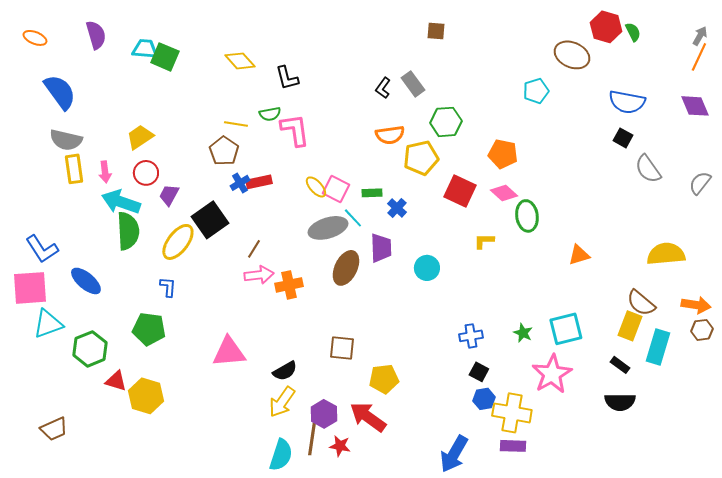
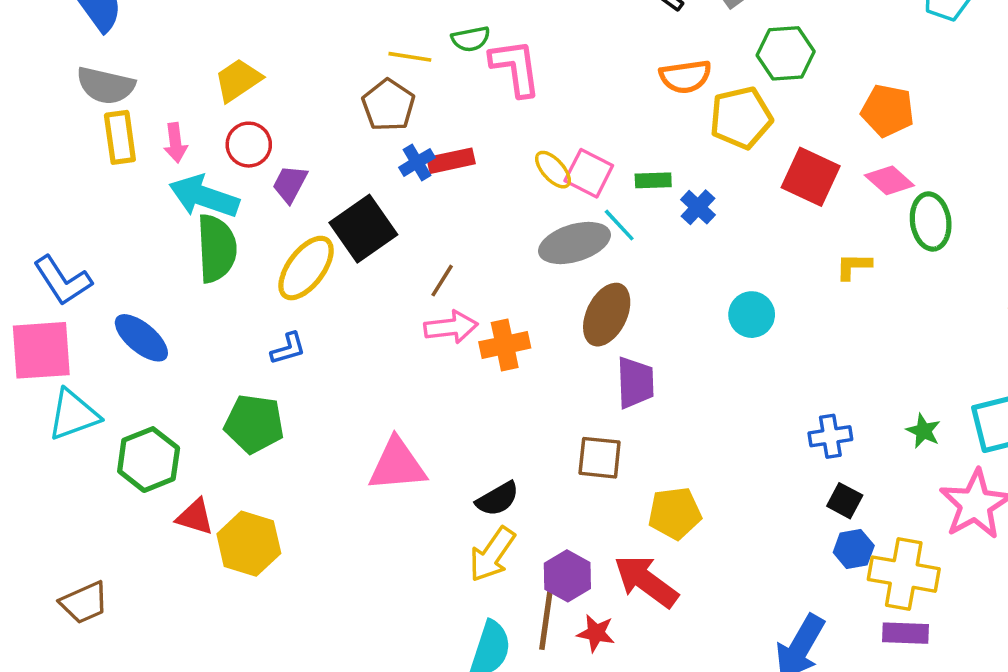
purple trapezoid: (381, 248) -> (635, 383), moved
blue L-shape: (168, 287) -> (288, 349), turned 70

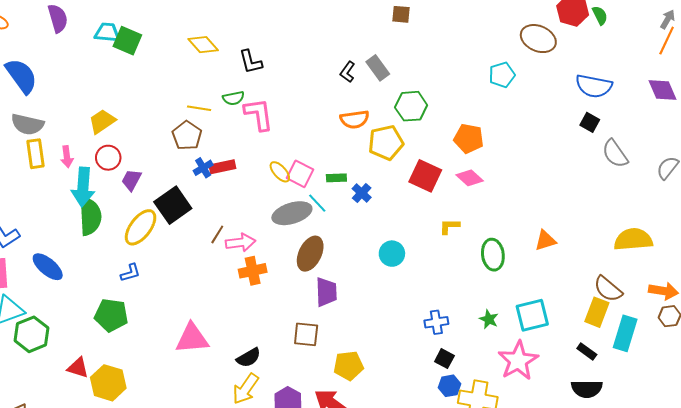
cyan arrow: (204, 196) -> (83, 187), turned -105
green ellipse: (931, 222) -> (493, 255), moved
pink arrow: (451, 327) -> (240, 242), moved
green hexagon: (149, 460) -> (31, 334), moved

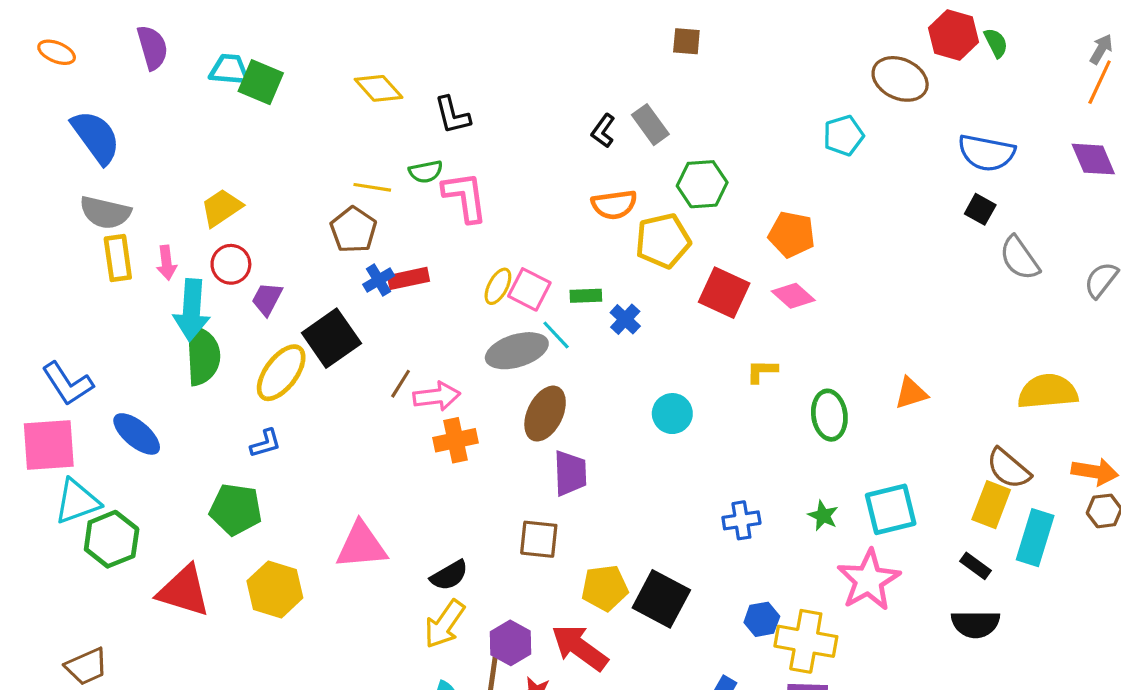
yellow ellipse: (280, 172) -> (498, 286), turned 70
black square: (444, 359) -> (661, 599), moved, size x1.8
red triangle: (78, 368) -> (184, 591), size x1.6
yellow hexagon: (108, 383) -> (275, 589), moved

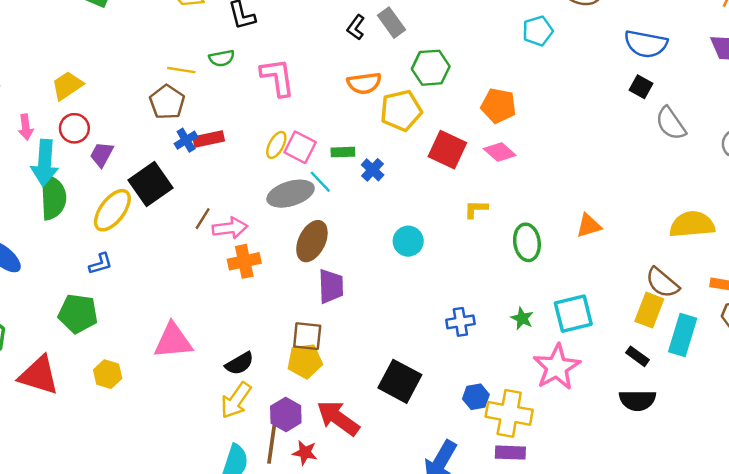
pink L-shape: (465, 197) -> (278, 77), moved
yellow pentagon: (605, 588) -> (305, 361), moved
yellow hexagon: (275, 589) -> (108, 374), size x0.7

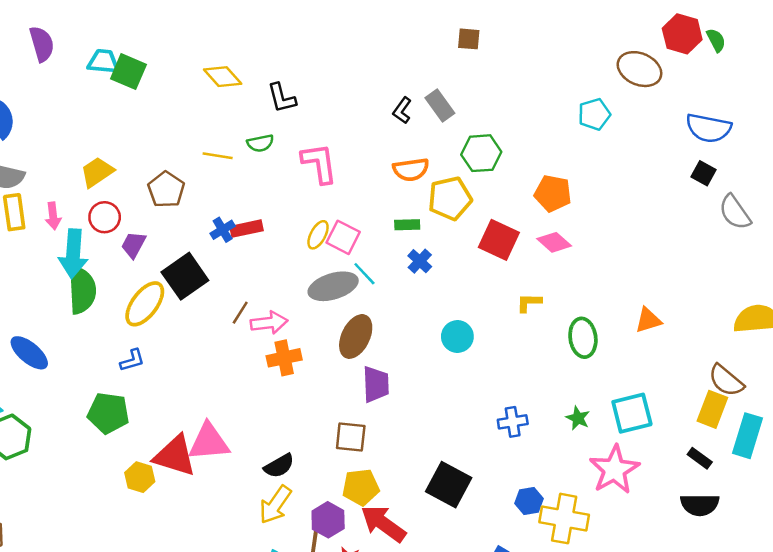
brown pentagon: (167, 102) -> (166, 190), moved
green rectangle: (343, 152) -> (407, 225), moved
yellow pentagon: (305, 361) -> (361, 487), moved
red triangle: (39, 375) -> (175, 456), moved

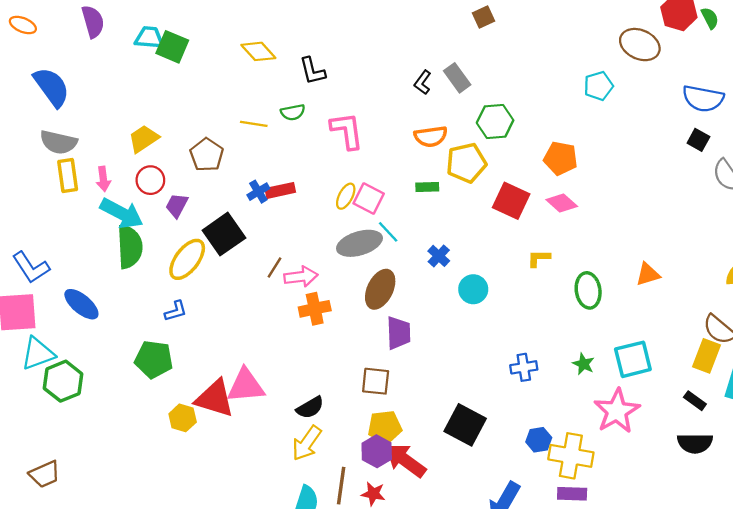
brown square: (469, 39) -> (484, 17), turned -30
cyan arrow: (73, 254) -> (122, 213), turned -66
blue cross: (420, 261) -> (439, 256), moved
purple hexagon: (328, 520) -> (377, 451), moved

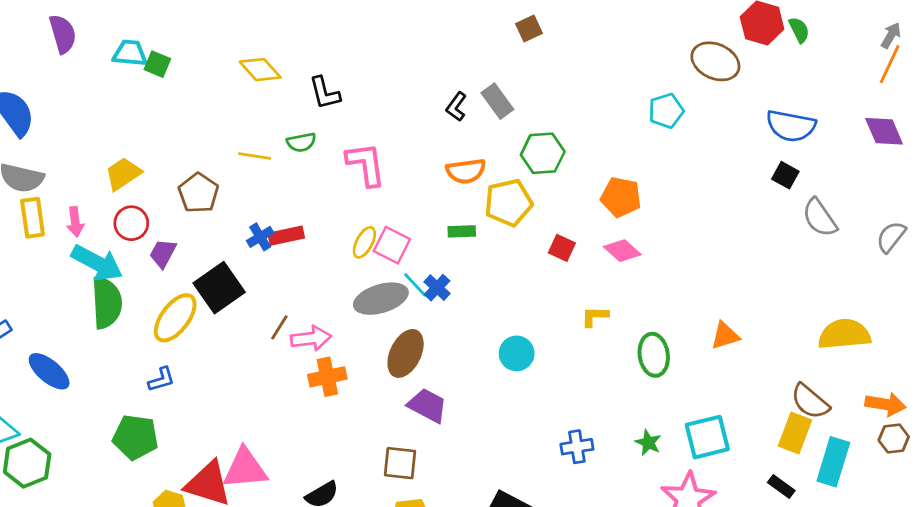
green square: (172, 47) -> (157, 64), size x0.7
red square: (511, 201) -> (562, 248), size x0.6
blue cross: (439, 256) -> (437, 288), moved
purple trapezoid: (399, 333) -> (427, 406), turned -60

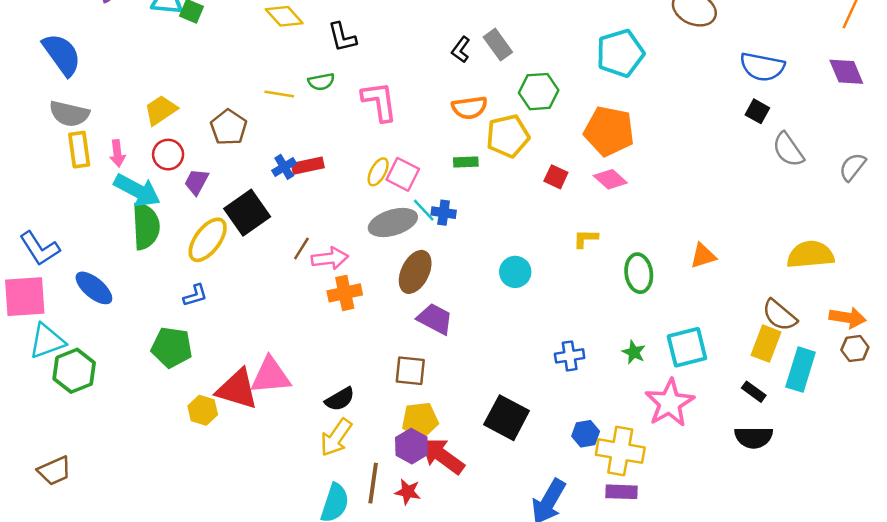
cyan pentagon: (666, 111) -> (620, 53), moved, size x1.5
orange pentagon: (621, 197) -> (609, 131), size x1.4
blue cross: (437, 288) -> (444, 213), turned -35

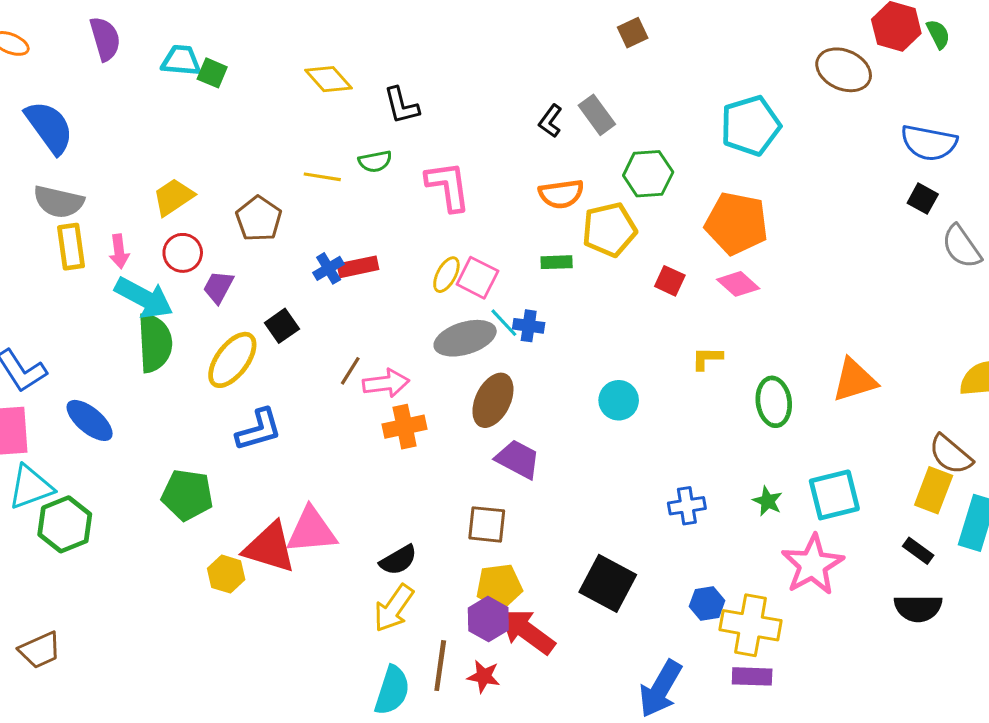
black square: (247, 213) -> (282, 326), size x0.6
orange triangle: (703, 256) -> (854, 380), size x1.4
blue L-shape: (195, 295) -> (259, 430), moved, size x1.5

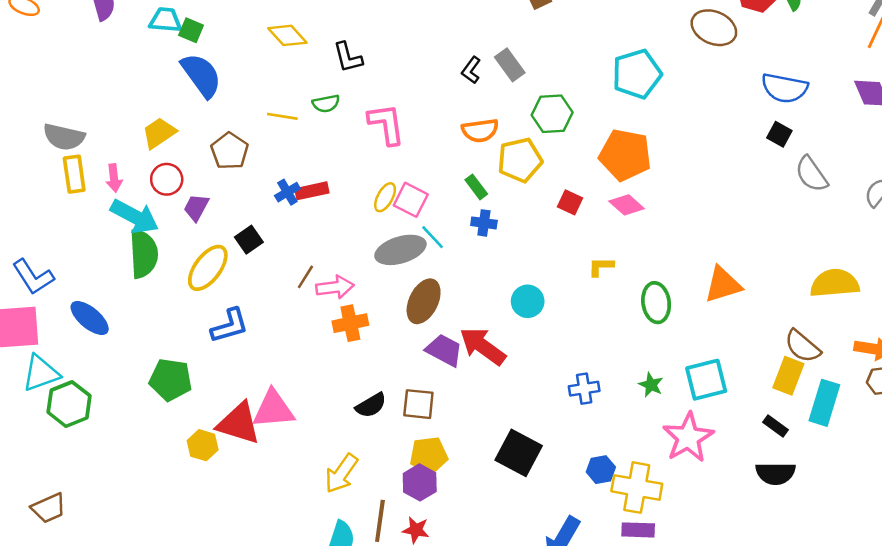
blue semicircle: (49, 127) -> (201, 75), moved
green rectangle: (557, 262) -> (476, 187), turned 55
blue cross: (529, 326) -> (484, 223), moved
black semicircle: (398, 560) -> (371, 405), moved
red arrow: (527, 631) -> (483, 346), moved

